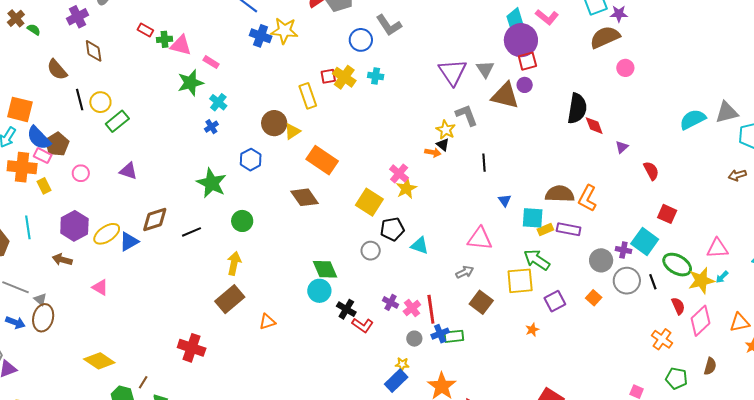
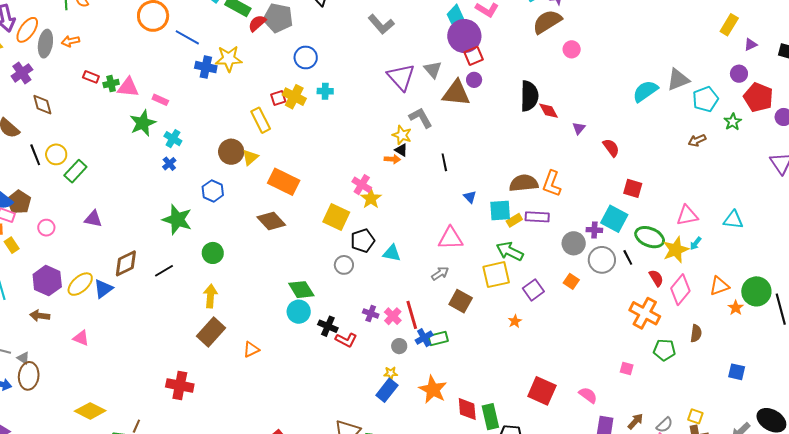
gray L-shape: (389, 25) -> (381, 24), moved
orange cross: (662, 339) -> (645, 313), size x1.4

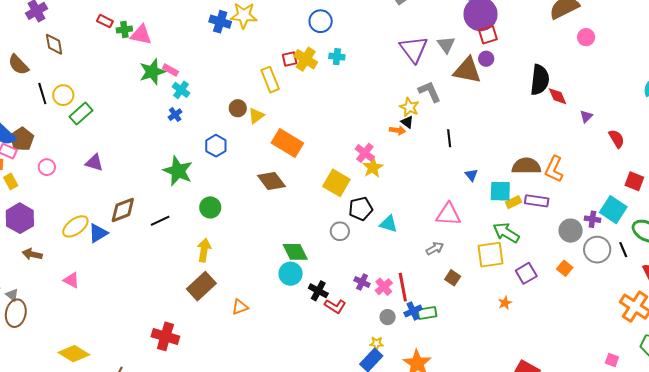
pink rectangle: (160, 100) -> (170, 70), moved
brown circle: (231, 152) -> (238, 108), size x0.7
purple hexagon: (47, 281) -> (20, 218), moved
brown square: (461, 301) -> (453, 278), size x0.7

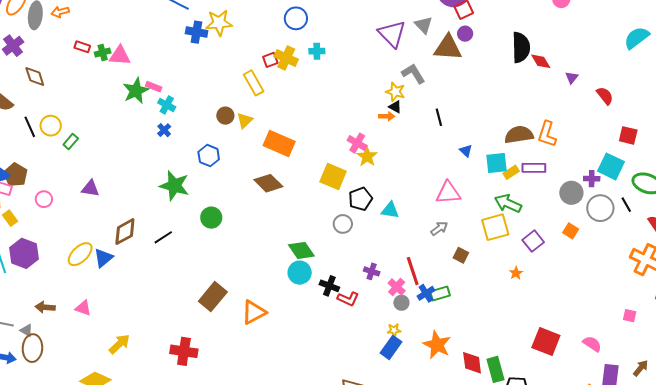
green rectangle: (81, 114) -> (71, 142), size x0.7
yellow arrow: (204, 250) -> (119, 344), moved, turned 45
brown arrow: (32, 254) -> (45, 307), moved
pink cross: (384, 287) -> (397, 287), moved
orange triangle: (240, 307) -> (254, 312), size x1.5

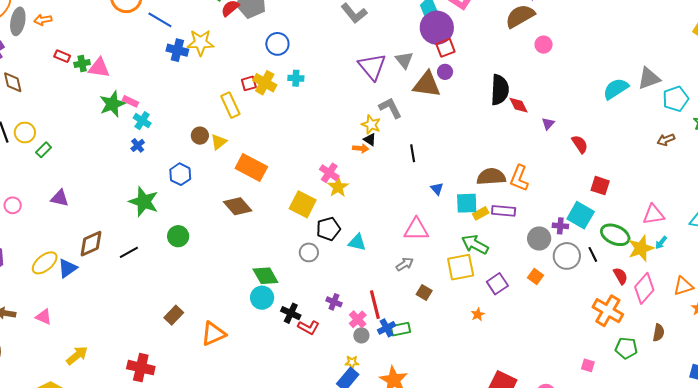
brown rectangle: (213, 297) -> (174, 315), size x0.7

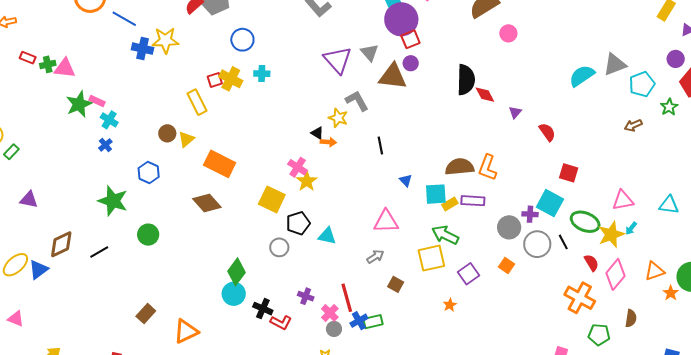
black triangle: (370, 140) -> (317, 133), moved
green diamond: (265, 276) -> (236, 272), turned 68

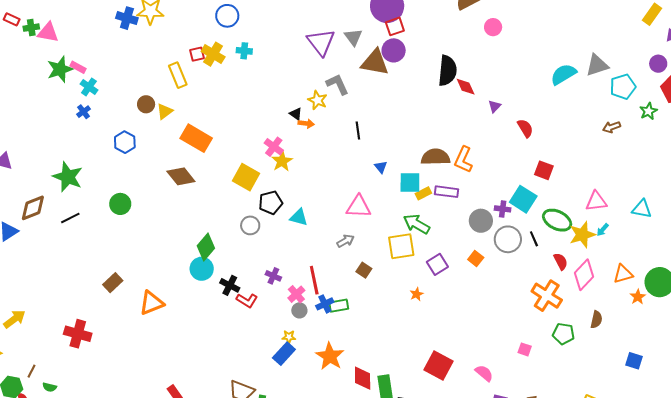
purple circle: (411, 63) -> (394, 50), size x1.5
green star: (113, 201) -> (68, 177), moved

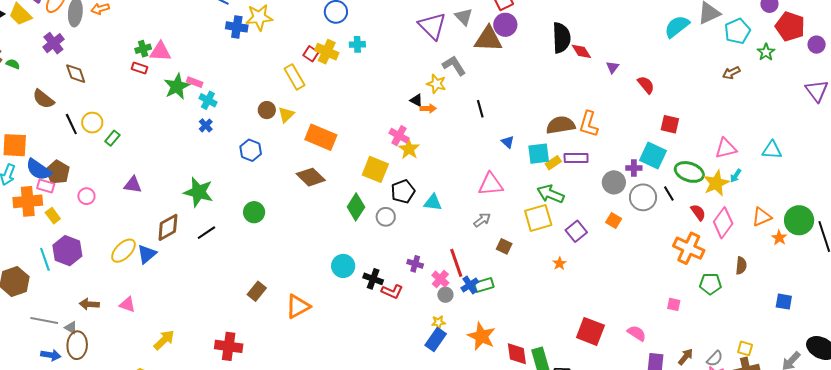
red rectangle: (12, 19) -> (139, 68), moved
red square: (197, 54) -> (311, 54), turned -35
green diamond: (206, 247) -> (356, 207), moved

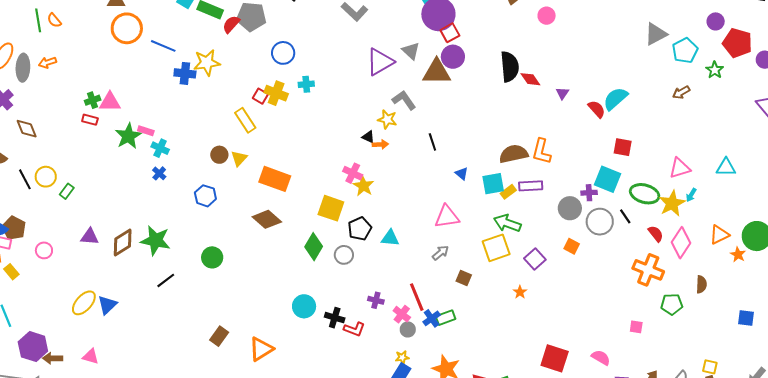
purple triangle: (432, 26) -> (380, 62), turned 48
cyan semicircle: (677, 26) -> (615, 99), moved
brown diamond: (168, 227) -> (123, 243), moved
purple hexagon: (67, 251) -> (33, 347), moved

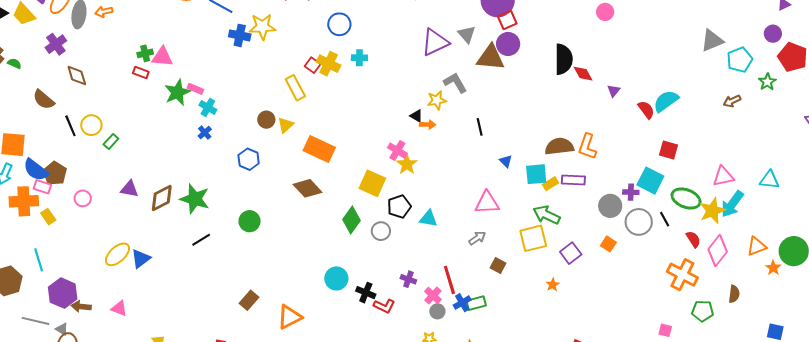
yellow star: (387, 119) -> (437, 100), turned -30
cyan arrow: (691, 195) -> (732, 204), size x2.0

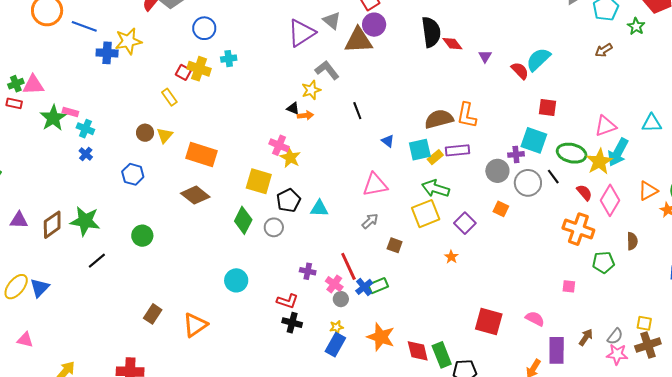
yellow rectangle: (295, 88) -> (169, 97), size x0.7
black cross: (366, 293) -> (292, 323), moved

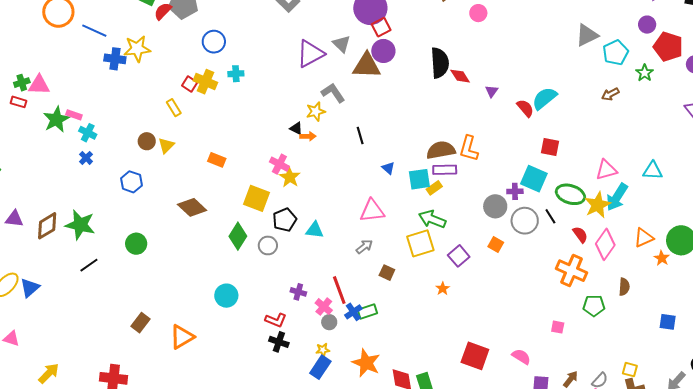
purple rectangle: (457, 150) -> (445, 170), moved
orange rectangle: (201, 154) -> (217, 160), moved, size x0.6

